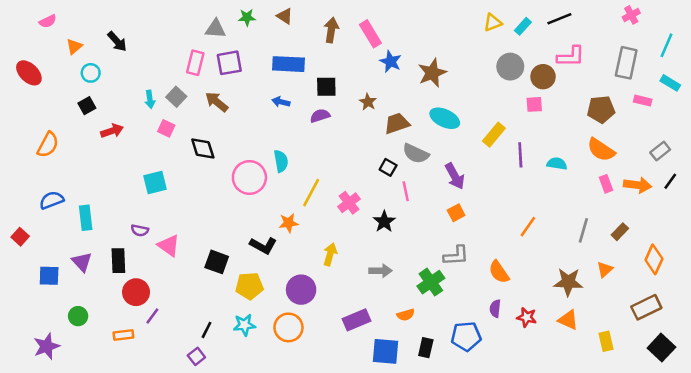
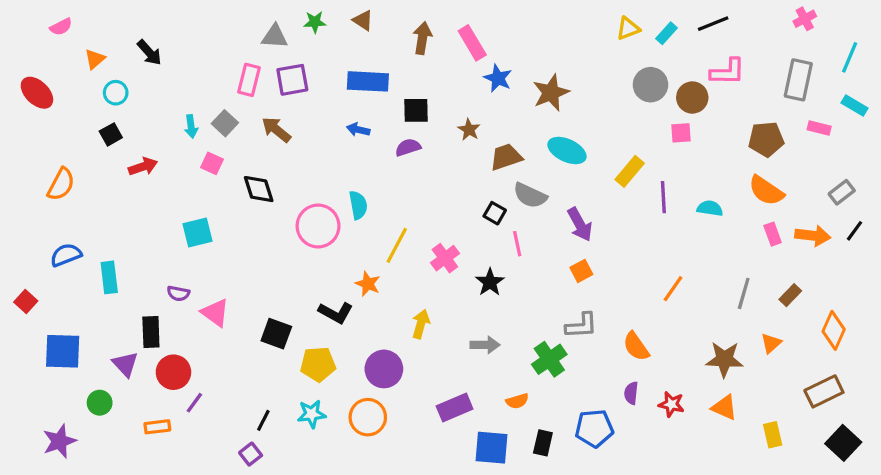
orange star: (288, 223) -> (368, 284), turned 30
purple triangle: (82, 262) -> (125, 364), moved
blue square: (49, 276) -> (63, 351), size x1.4

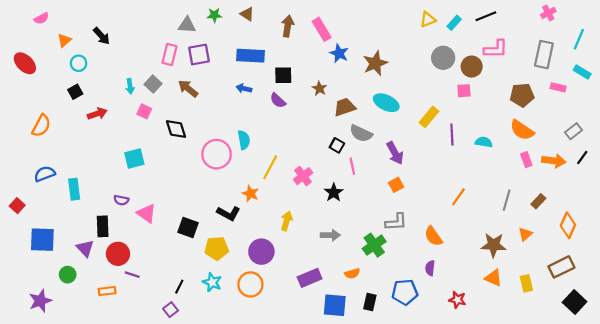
purple semicircle: (408, 147) -> (278, 101), turned -119
purple line: (194, 403) -> (132, 275), turned 72
red star: (671, 404) -> (457, 300), moved
cyan star: (312, 414) -> (212, 282), turned 30
yellow rectangle: (773, 435) -> (526, 283), moved

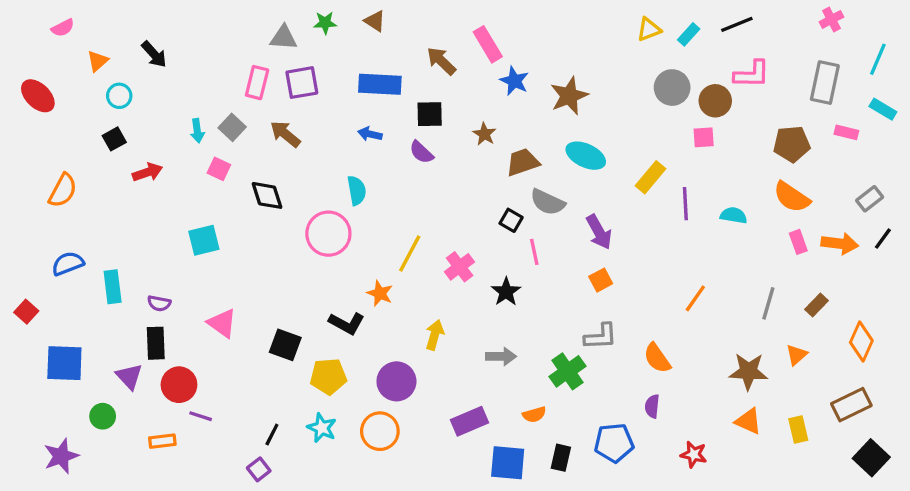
brown arrow: (288, 26) -> (441, 61), moved, turned -55
cyan semicircle: (244, 140) -> (357, 190), moved
purple semicircle: (121, 200) -> (159, 303), moved

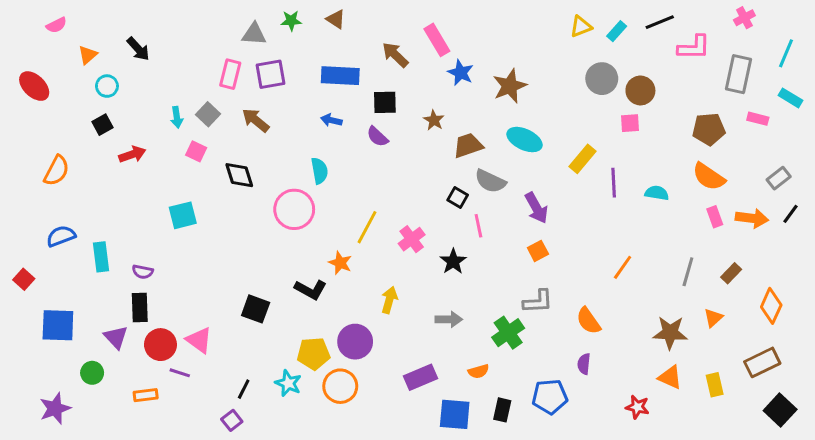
pink L-shape: (752, 74) -> (694, 47), moved
pink triangle: (222, 323) -> (199, 340), moved
yellow pentagon: (328, 376) -> (314, 353), moved
red star: (694, 454) -> (637, 407), moved

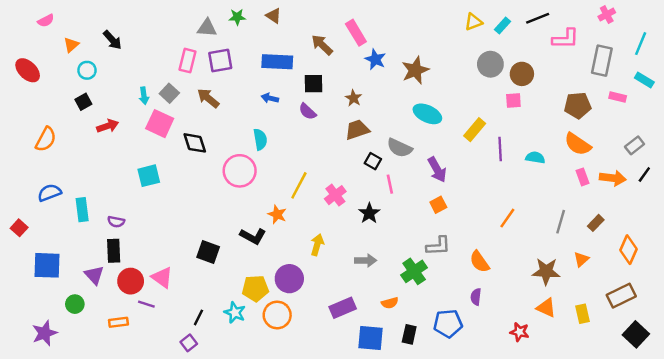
brown trapezoid: (468, 145) -> (357, 130), moved
pink square: (196, 151) -> (160, 124), size x1.6

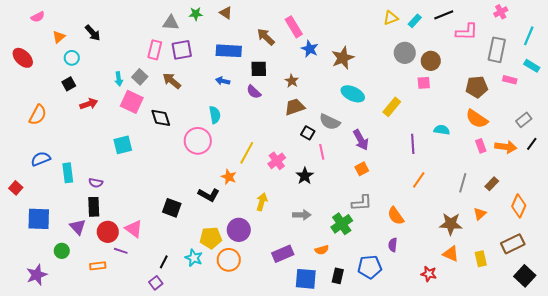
purple line: (500, 149) -> (413, 144), moved

